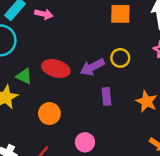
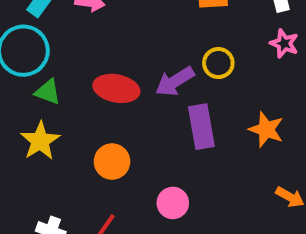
green triangle: (24, 76) -> (48, 92), moved
purple rectangle: (106, 96) -> (201, 127), size x1.5

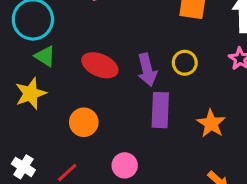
purple arrow: (175, 81) -> (147, 70), turned -84

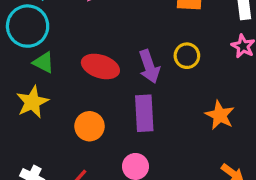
purple rectangle: (160, 110) -> (144, 113), moved

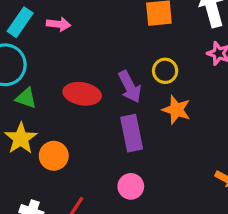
orange star: (220, 115) -> (176, 110), moved
orange circle: (90, 126) -> (54, 156), moved

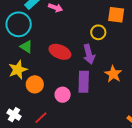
yellow circle: (165, 71) -> (98, 32), moved
pink circle: (131, 186) -> (63, 95), moved

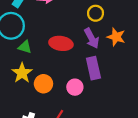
orange star: (113, 74) -> (116, 37), moved

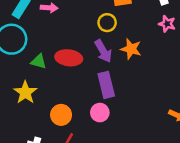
green triangle: (25, 47) -> (39, 62), moved
orange circle: (43, 84) -> (61, 115), moved
pink circle: (75, 87) -> (100, 113), moved

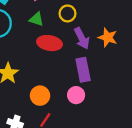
yellow circle: (107, 23) -> (67, 13), moved
green triangle: (39, 62) -> (36, 19), moved

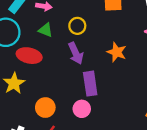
purple arrow: (82, 38) -> (76, 53), moved
red ellipse: (49, 43) -> (29, 56), moved

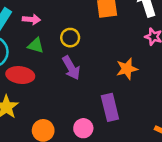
orange star: (117, 52) -> (127, 69), moved, turned -30
purple rectangle: (90, 84) -> (110, 107), moved

